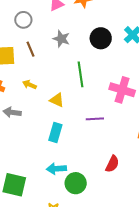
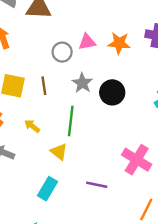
gray circle: (23, 20) -> (62, 52), moved
black circle: (101, 38) -> (112, 92), moved
green line: (81, 74) -> (71, 121), moved

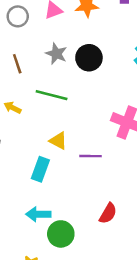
gray circle: (62, 52) -> (18, 16), moved
green line: (71, 121) -> (52, 95), turned -72
yellow triangle: (59, 152) -> (58, 141), moved

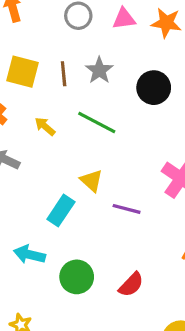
gray star: (56, 54) -> (99, 70), moved
cyan arrow: (38, 214) -> (29, 254), moved
green circle: (61, 234) -> (77, 277), moved

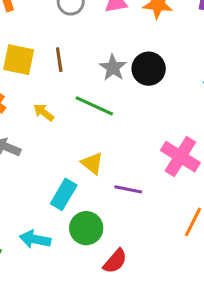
gray star: (99, 70) -> (113, 68), moved
green circle: (77, 277) -> (86, 228), moved
red semicircle: (131, 285) -> (115, 261), moved

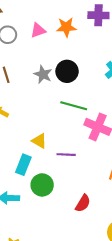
green line: (94, 106) -> (74, 106), moved
red semicircle: (115, 261) -> (83, 203), moved

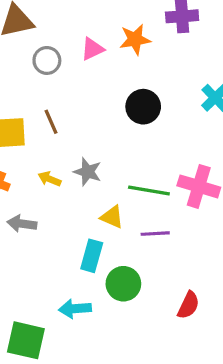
gray star: (43, 74) -> (88, 172), moved
green line: (74, 106) -> (149, 190), moved

